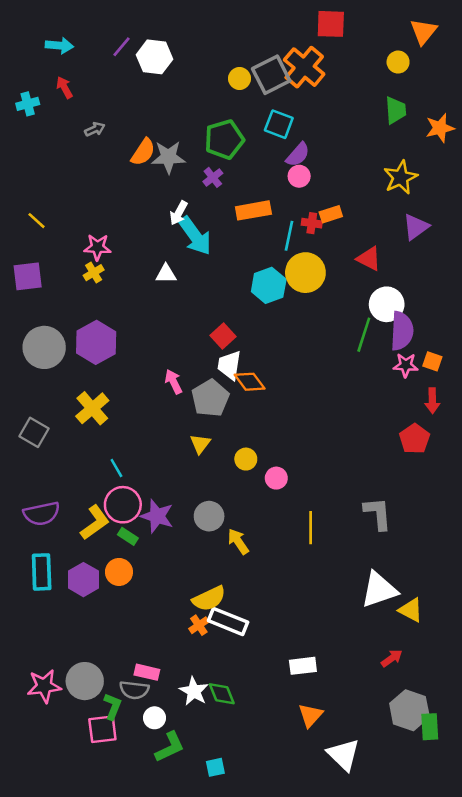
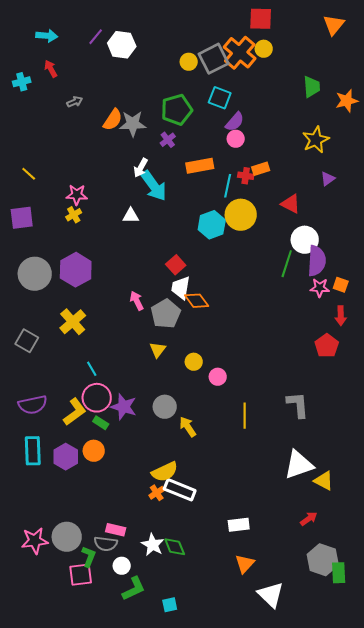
yellow circle: (398, 62) -> (264, 49), moved
purple triangle: (416, 227) -> (328, 179), size x0.7

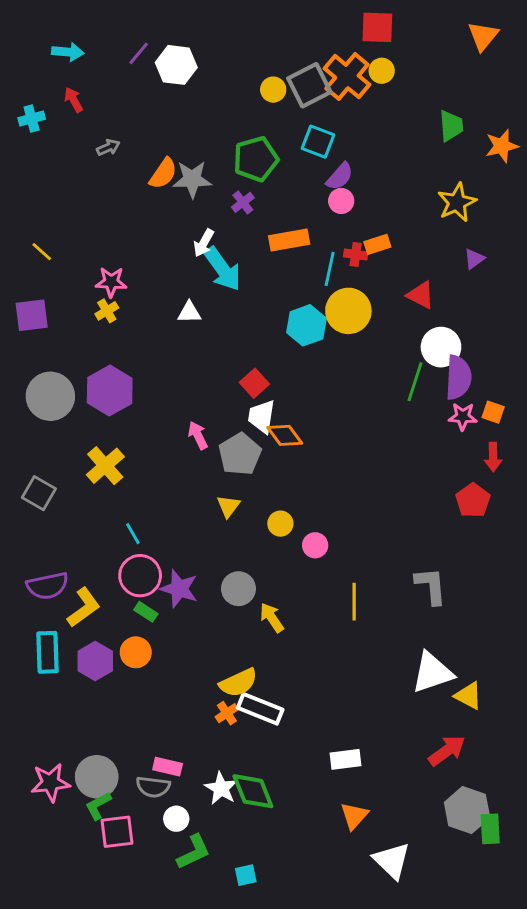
yellow L-shape: (75, 412) -> (84, 607), moved
red arrow: (309, 519) -> (447, 751), size x1.5
green diamond: (175, 547) -> (253, 791), size x1.4
green L-shape: (89, 557) -> (98, 806), moved, turned -140

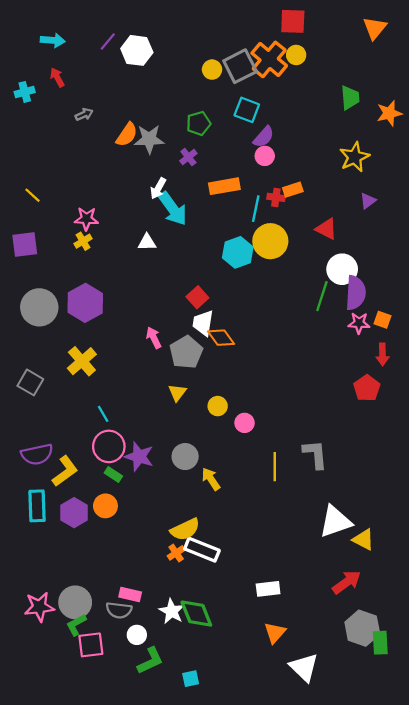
green pentagon: (256, 159) -> (199, 123), size x0.7
gray L-shape: (431, 586) -> (315, 454), moved

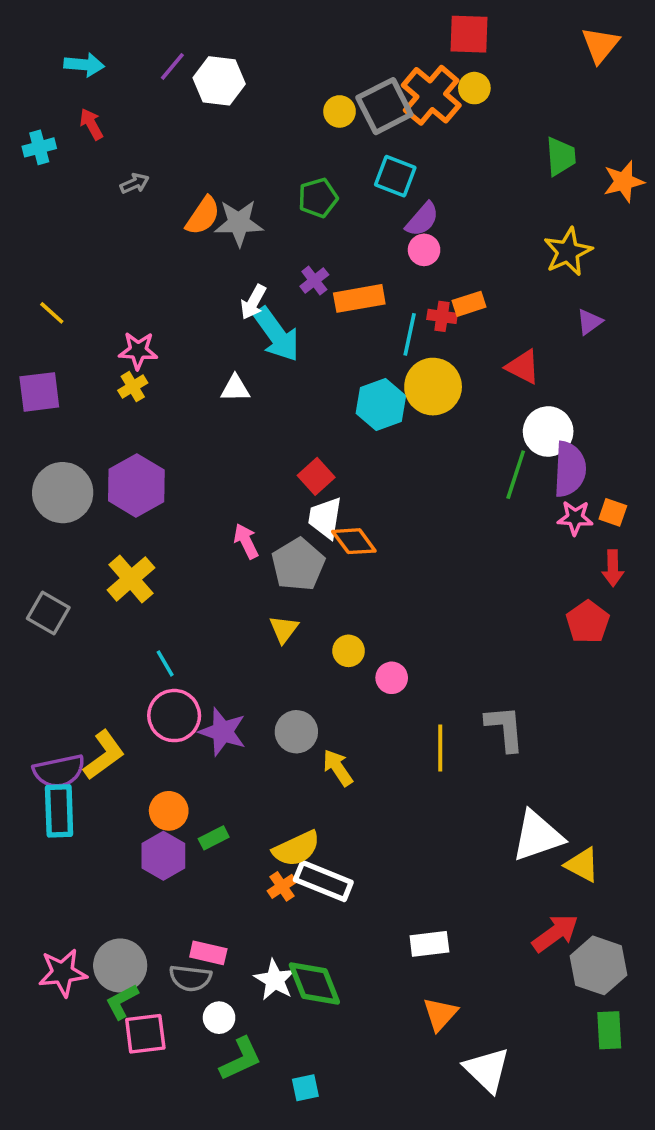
purple cross: (188, 157) -> (314, 280), moved
purple semicircle: (37, 454) -> (59, 771), moved
green rectangle: (113, 474) -> (214, 838), moved, turned -60
purple hexagon: (74, 513) -> (163, 856), moved
gray hexagon: (362, 628) -> (598, 965), moved

